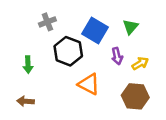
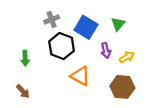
gray cross: (47, 22) -> (52, 20), moved
brown arrow: (25, 101) -> (23, 91), turned -136

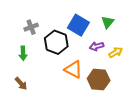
gray cross: (52, 20) -> (31, 27), moved
purple arrow: (106, 50) -> (97, 46), turned 88
brown hexagon: (122, 87) -> (99, 80), moved

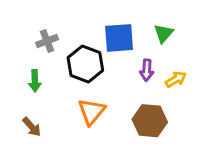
blue square: (78, 25) -> (119, 38), turned -35
purple arrow: (97, 46) -> (147, 70), turned -72
orange triangle: (73, 69) -> (92, 111), moved, turned 42

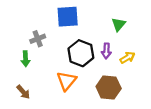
blue square: (119, 38) -> (68, 17), moved
gray cross: (47, 41) -> (38, 39), moved
black hexagon: (85, 64) -> (81, 53), moved

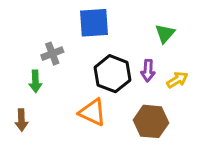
orange triangle: (66, 81) -> (92, 112), turned -45
brown arrow: (23, 92) -> (21, 120), moved, turned 40

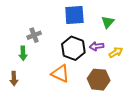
blue square: (94, 23) -> (74, 15), moved
purple arrow: (148, 71) -> (97, 46), turned 80

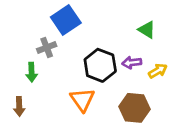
blue square: (74, 15) -> (66, 20), moved, turned -30
green triangle: (108, 22) -> (147, 30), turned -40
orange triangle: (60, 73) -> (82, 100), turned 30

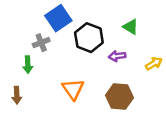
black hexagon: (100, 65) -> (89, 38), moved
yellow arrow: (158, 71) -> (154, 63), moved

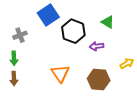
gray cross: (41, 43) -> (20, 35), moved
yellow arrow: (154, 63) -> (127, 63), moved
green arrow: (28, 65) -> (14, 58), moved

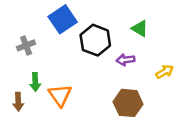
green arrow: (14, 58) -> (35, 82), moved
yellow arrow: (127, 63) -> (165, 72), moved
orange triangle: (60, 73) -> (60, 95), moved

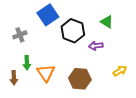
yellow arrow: (165, 72) -> (120, 71), moved
brown hexagon: (128, 103) -> (80, 79), moved

